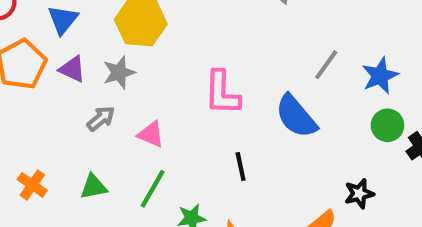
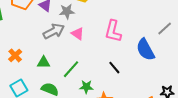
gray arrow: (101, 119) -> (54, 31), size x1.5
pink triangle: (151, 134) -> (78, 34), moved
black line: (241, 167) -> (114, 68), turned -40

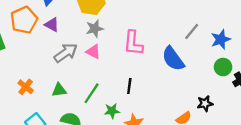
gray star: (67, 11) -> (95, 29), moved
black line: (114, 68) -> (129, 86), moved, turned 56

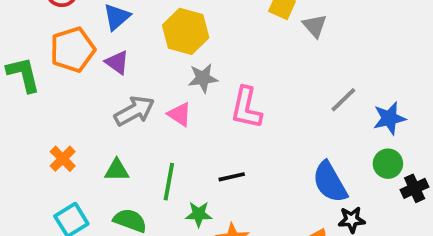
gray star: (95, 29) -> (203, 78), moved
blue semicircle: (173, 59) -> (330, 182), moved
black line: (129, 86) -> (232, 177), turned 63
green line: (92, 93) -> (169, 182), turned -30

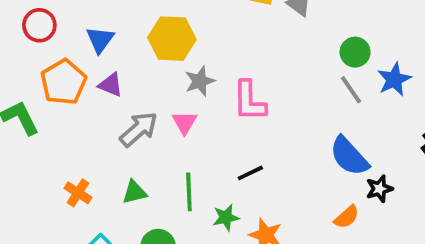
gray line: (343, 100) -> (351, 90), moved, turned -68
pink triangle: (180, 114) -> (184, 122), turned 40
green circle: (388, 164) -> (355, 52), moved

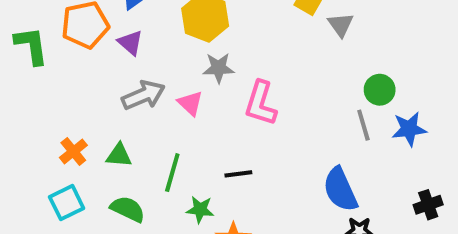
pink triangle: (184, 122) -> (190, 103), turned -36
orange cross: (78, 193) -> (73, 151), moved

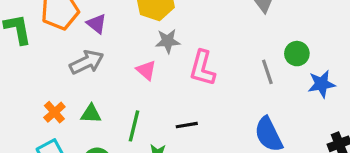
gray arrow: (143, 95) -> (87, 62), moved
gray line: (363, 125) -> (267, 72), moved

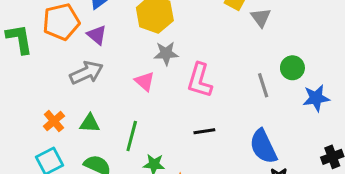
black line: (187, 125) -> (204, 131), moved

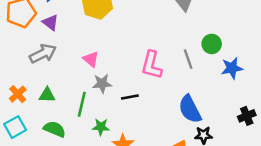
gray star: (166, 53) -> (102, 84), moved
pink L-shape: (200, 80) -> (152, 65), moved
black line: (204, 131) -> (130, 97), moved

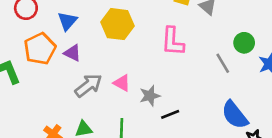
gray arrow: (43, 54) -> (88, 85), moved
pink L-shape: (152, 65) -> (173, 41), moved
gray star: (102, 84) -> (150, 96), moved

